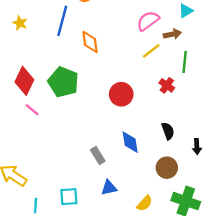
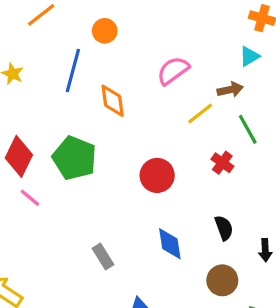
pink semicircle: (148, 21) -> (173, 71), moved
green line: (185, 62) -> (248, 129), turned -35
gray rectangle: (98, 155) -> (103, 256), moved

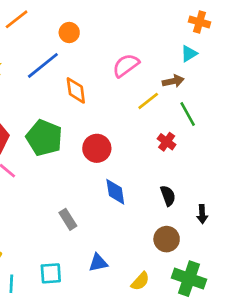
blue line: (73, 71) -> (43, 65), turned 36
red circle: (157, 175) -> (97, 148), moved
blue diamond: (170, 244) -> (115, 192), moved

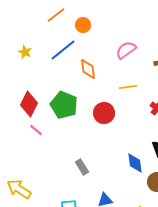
orange line: (17, 19) -> (56, 15), moved
yellow line: (148, 101) -> (128, 87), moved, turned 30
blue diamond: (115, 192) -> (135, 163), moved

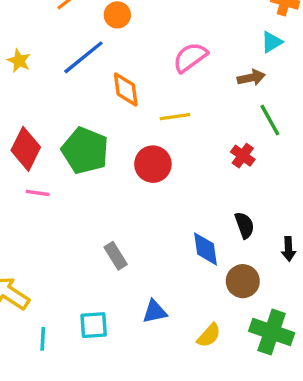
yellow line: (128, 87) -> (175, 117), moved
pink line: (36, 130) -> (38, 193), turned -32

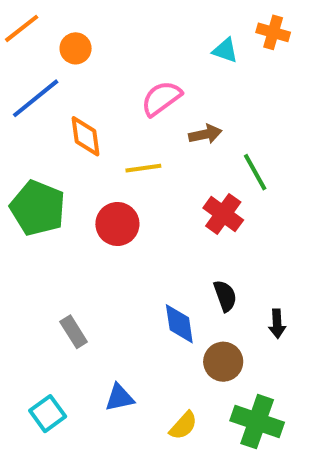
cyan triangle: (272, 42) -> (225, 50), moved, turned 50
brown arrow: (251, 78) -> (205, 134), moved
red cross: (243, 156) -> (223, 214), size x1.4
cyan square: (94, 325) -> (48, 414), turned -32

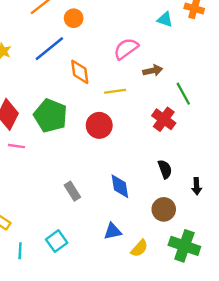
blue diamond: (179, 324) -> (120, 186), moved
blue triangle: (119, 398) -> (113, 231), moved

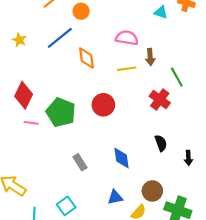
pink semicircle: (126, 49) -> (127, 38), turned 45
brown arrow: (153, 71) -> (150, 57), turned 98
yellow line: (115, 91) -> (127, 69), moved
green pentagon: (50, 116) -> (61, 112), moved
brown circle: (164, 209) -> (152, 191), moved

